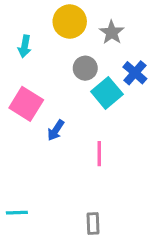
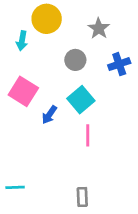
yellow circle: (70, 22) -> (47, 19), moved
blue cross: (135, 73) -> (119, 64), turned 30
cyan square: (107, 93) -> (81, 100), moved

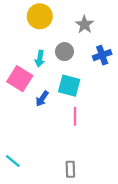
cyan arrow: (22, 41) -> (40, 59), moved
cyan square: (81, 100) -> (69, 86), turned -35
cyan line: (15, 187) -> (13, 161), turned 42

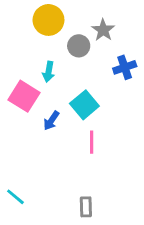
gray circle: (64, 52) -> (79, 46), moved
cyan square: (69, 86) -> (84, 105), turned 35

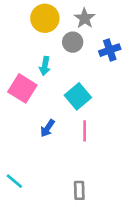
gray star: (103, 30) -> (85, 18), moved
blue cross: (125, 67) -> (110, 50), moved
blue arrow: (51, 121) -> (47, 128), moved

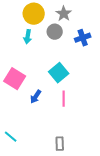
cyan arrow: (45, 66) -> (28, 37), moved
pink square: (22, 88) -> (15, 79), moved

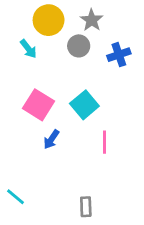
cyan arrow: (28, 37) -> (28, 49), moved, turned -48
pink square: (15, 79) -> (38, 105), moved
pink line: (64, 99) -> (105, 142), moved

